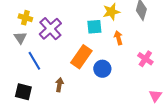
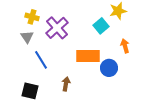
cyan square: (94, 27) -> (101, 26), turned -35
orange arrow: (118, 38) -> (125, 46), moved
orange rectangle: (81, 57) -> (88, 56), turned 55

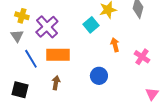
orange rectangle: (88, 56) -> (58, 55), moved
blue circle: (109, 68) -> (99, 76), moved

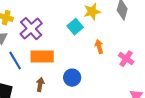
blue circle: (99, 76) -> (72, 78), moved

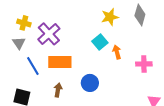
cyan square: (75, 27) -> (100, 42), moved
pink cross: (126, 59) -> (144, 64), turned -35

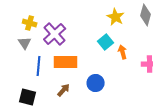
yellow star: (110, 17) -> (116, 17), turned -30
blue line: (33, 66) -> (39, 66), turned 36
brown arrow: (58, 90) -> (64, 90), turned 32

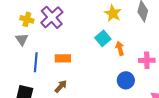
purple cross: (55, 34) -> (52, 17), moved
orange rectangle: (66, 62) -> (63, 58), size x0.7
blue circle: (96, 83) -> (126, 80), moved

